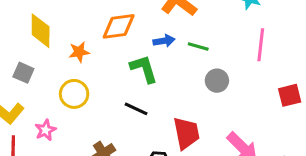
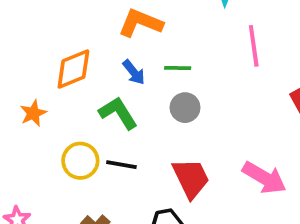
blue arrow: (164, 41) -> (134, 72), turned 75
gray circle: (217, 81) -> (185, 108), moved
yellow circle: (74, 94) -> (80, 161), moved

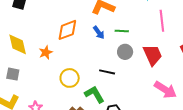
green L-shape: (118, 113) -> (94, 94), moved
black line: (121, 165) -> (107, 72), moved
red trapezoid: (191, 178) -> (153, 55), moved

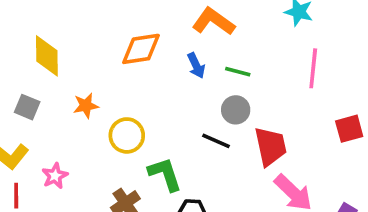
orange star: (46, 52) -> (86, 106), moved
red trapezoid: (153, 55) -> (270, 146), moved
black line: (107, 72) -> (216, 141), moved

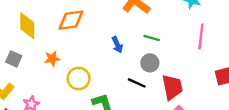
orange diamond: (141, 49) -> (71, 20), moved
blue arrow: (196, 66) -> (117, 45), moved

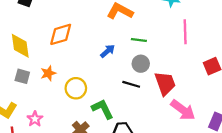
blue arrow: (117, 45) -> (108, 51), turned -98
gray square: (14, 59) -> (22, 76), moved

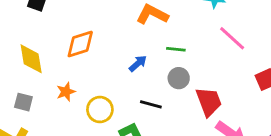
pink line: (185, 32) -> (232, 38), turned -45
gray square: (22, 76) -> (23, 102), moved
black line: (131, 84) -> (151, 104), moved

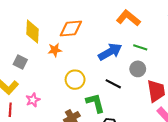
blue arrow: (138, 63) -> (110, 52), size x1.6
orange star: (66, 92) -> (55, 50), moved

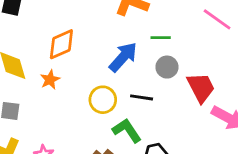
yellow circle: (75, 80) -> (103, 100), moved

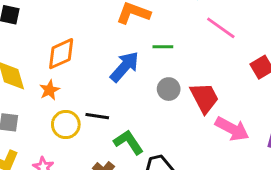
gray circle: (167, 67) -> (169, 89), moved
black line: (142, 97) -> (97, 116), moved
yellow circle: (103, 100) -> (66, 124), moved

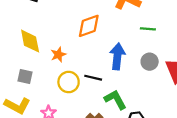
orange diamond: (61, 54) -> (89, 26), moved
blue arrow: (125, 67) -> (117, 56), moved, turned -40

